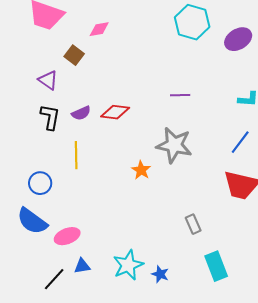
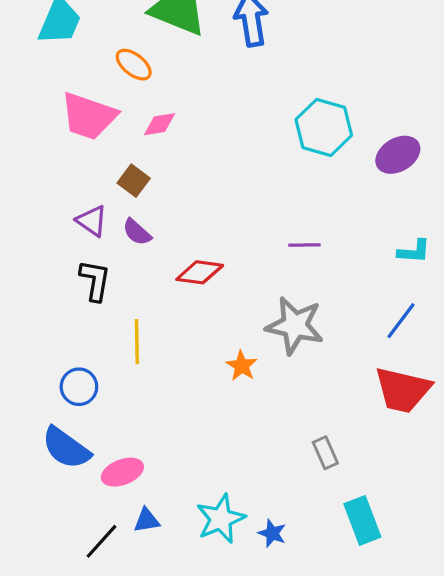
pink diamond: (99, 29) -> (159, 124), moved
purple semicircle: (81, 113) -> (137, 232), moved, turned 66

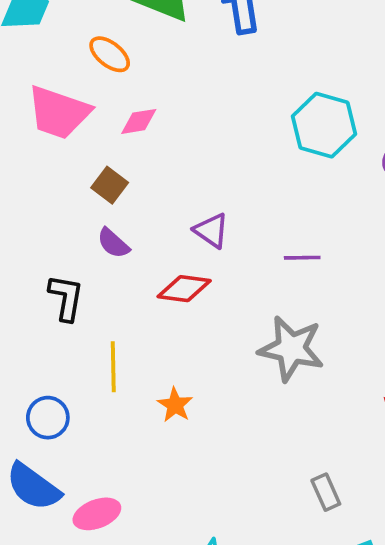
purple triangle: (92, 221) -> (211, 230), moved
orange star: (242, 366) -> (175, 405), moved

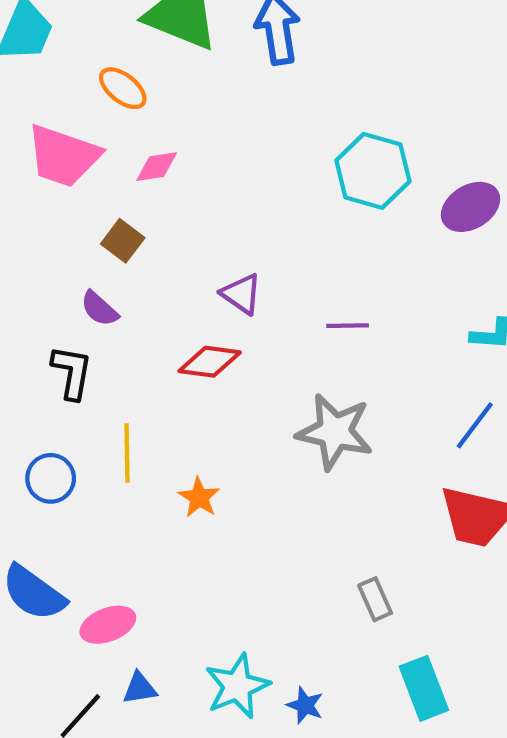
purple semicircle: (113, 243) -> (99, 309), moved
blue circle: (48, 418) -> (51, 478), moved

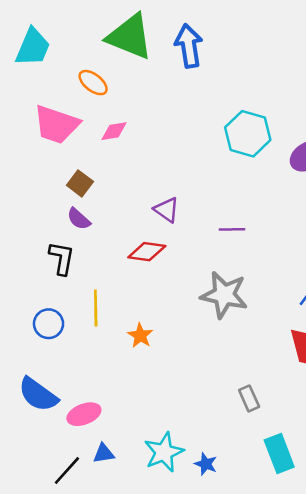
brown square: (123, 241) -> (80, 183), moved

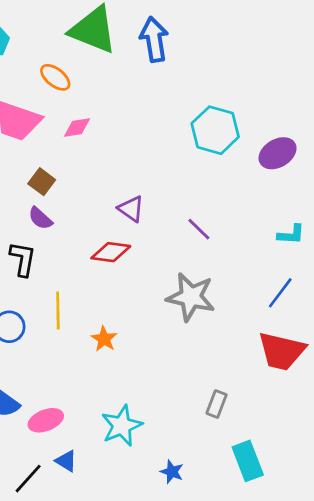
purple line: (232, 229) -> (199, 229), turned 45
gray rectangle: (249, 398) -> (217, 404), turned 45
cyan star: (164, 452) -> (122, 426), moved
blue triangle: (104, 453) -> (66, 461), turned 40

